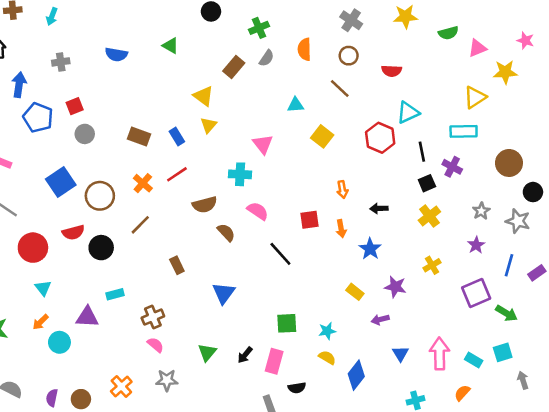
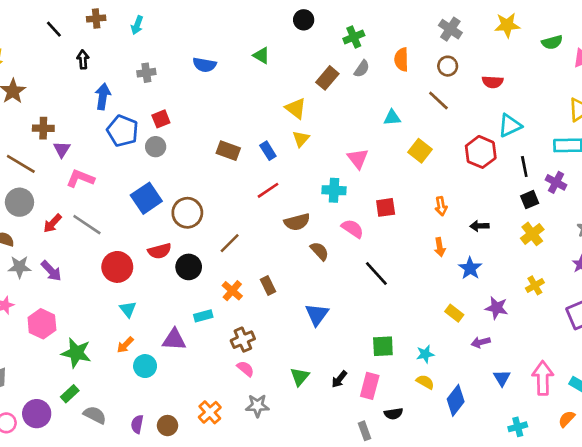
gray circle: (85, 134) -> (156, 147), moved
orange cross: (143, 183) -> (232, 291), moved
red square: (309, 220) -> (386, 207), moved

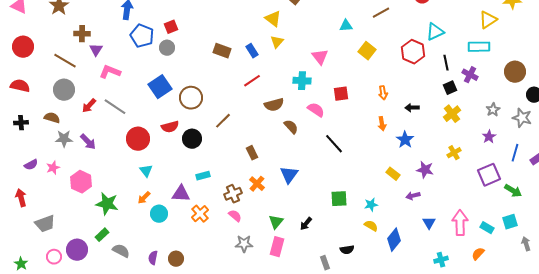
brown line: (438, 100) -> (381, 13), turned -72
orange cross: (232, 291) -> (257, 184), moved
pink rectangle: (370, 386) -> (277, 247), moved
orange cross: (210, 412) -> (200, 214), moved

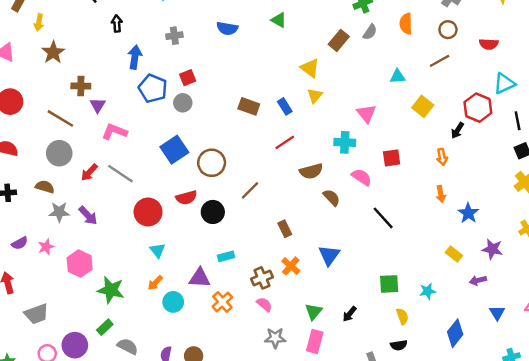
black arrow: (412, 108) -> (458, 130), moved, turned -56
yellow semicircle: (371, 226) -> (402, 316), moved, turned 40

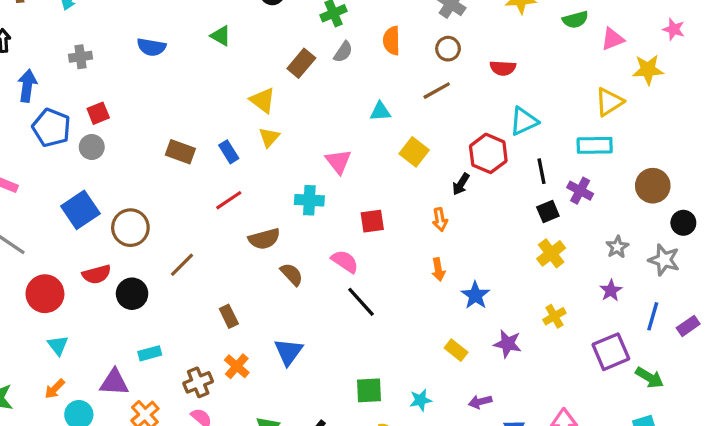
pink semicircle: (362, 177) -> (345, 261), moved
purple arrow: (478, 280) -> (480, 402), moved

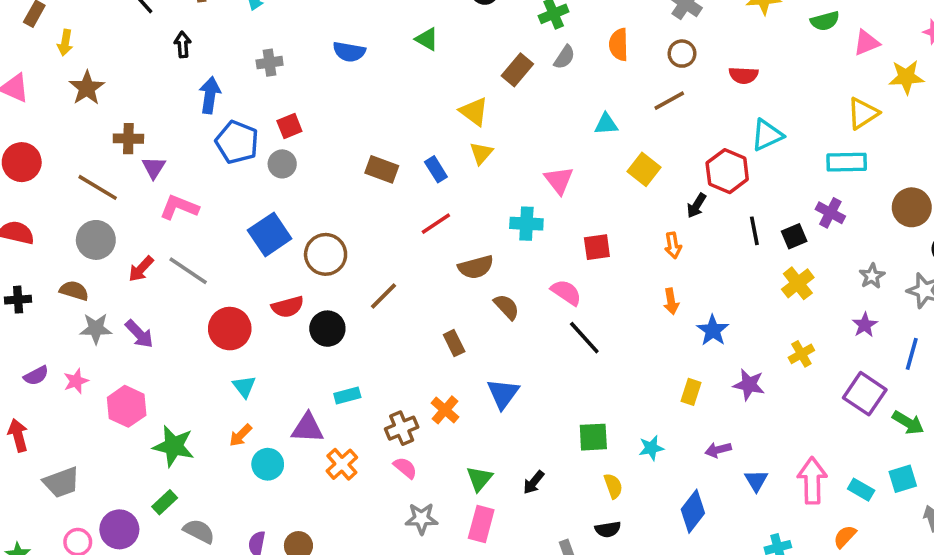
black line: (542, 171) -> (754, 231), moved
brown rectangle: (229, 316) -> (454, 343), moved
yellow rectangle: (456, 350) -> (691, 392), turned 70
purple square: (611, 352) -> (865, 394), turned -33

